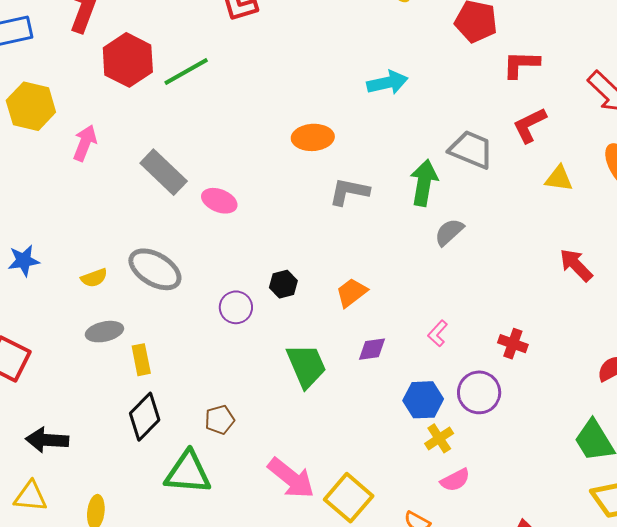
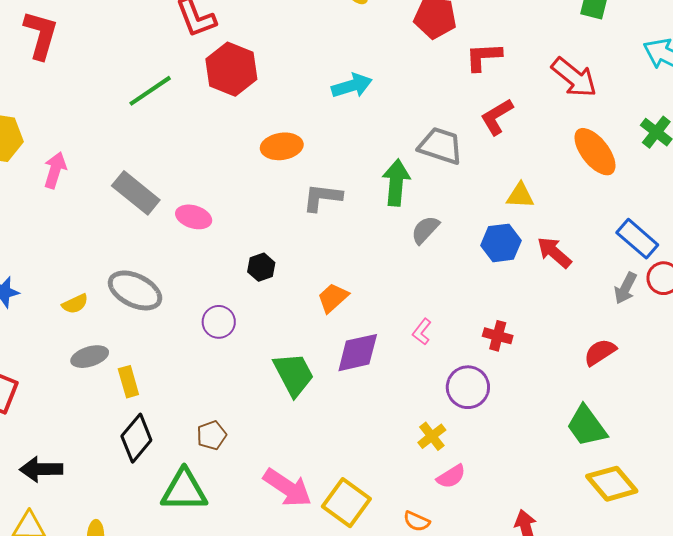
red hexagon: (128, 60) -> (231, 69), moved
yellow triangle: (559, 178) -> (520, 196), moved
black hexagon: (283, 284) -> (261, 267), moved
purple diamond: (372, 349) -> (358, 353), size x1.6
blue hexagon: (423, 400) -> (501, 243), moved

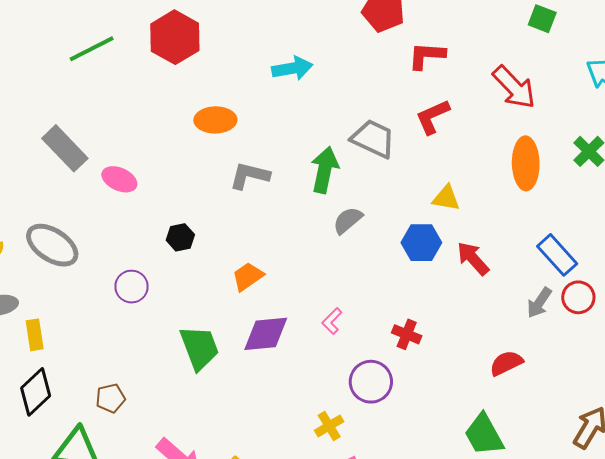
orange ellipse: (595, 152) -> (526, 163), turned 30

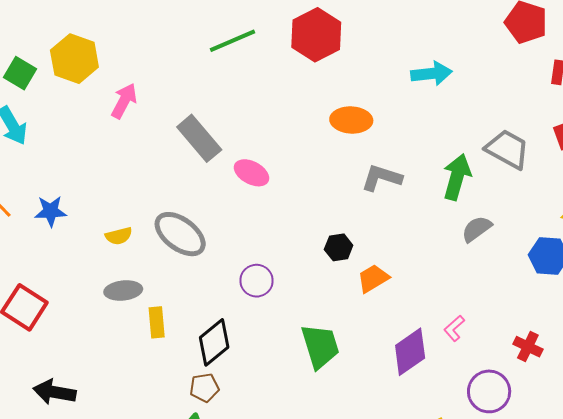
black hexagon: (180, 237) -> (339, 247), moved
purple diamond: (266, 334) -> (410, 352), moved, turned -33
black diamond: (36, 392) -> (214, 342), moved
brown pentagon: (111, 398) -> (204, 388), moved

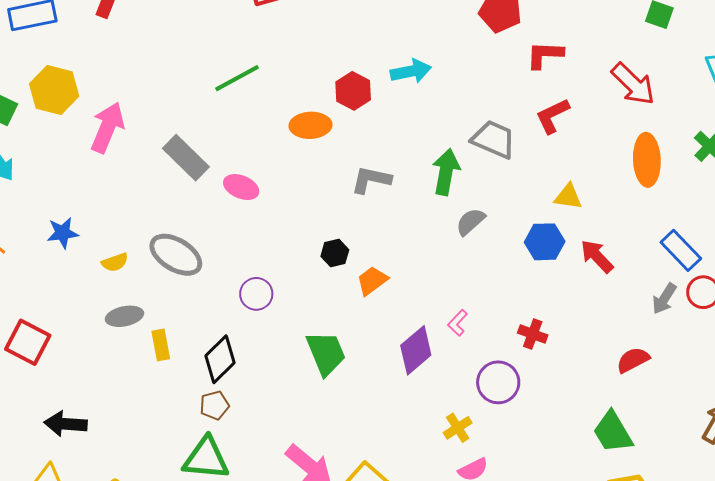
red hexagon: (316, 35) -> (353, 91), moved, size x0.7
green line: (232, 41) -> (237, 78), moved
pink arrow: (124, 101) -> (108, 127), size x1.4
orange ellipse: (351, 120) -> (310, 125), moved
blue star: (51, 211) -> (63, 233), moved

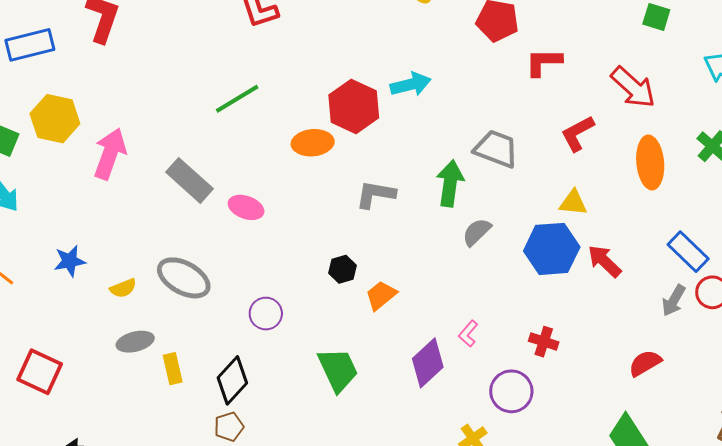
red hexagon: (353, 91) -> (354, 106), size x1.4
red L-shape: (552, 116) -> (578, 133), moved
blue hexagon: (545, 242) -> (552, 249), size x1.4

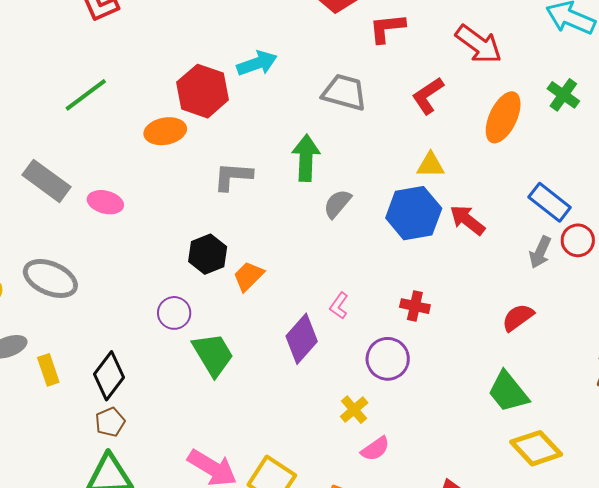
gray trapezoid: (496, 149) -> (344, 92), moved
orange ellipse: (650, 163) -> (503, 117), turned 36
black hexagon: (343, 269) -> (208, 254), size x1.4
purple circle: (266, 314) -> (174, 313), moved

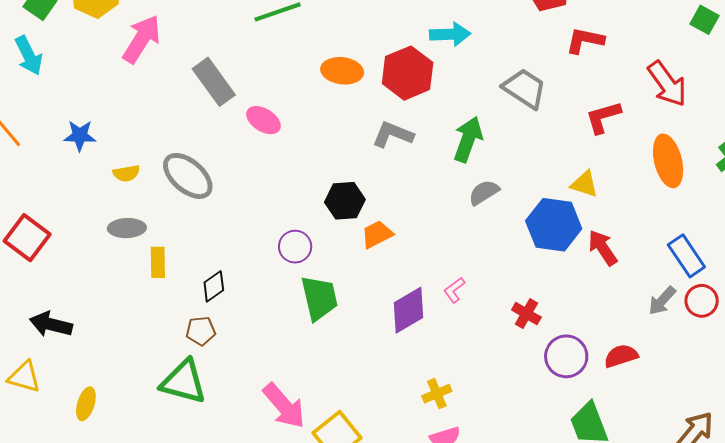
red hexagon: (203, 91) -> (408, 73), moved
orange ellipse: (503, 117) -> (668, 161), turned -57
purple circle: (388, 359) -> (566, 356), moved
black diamond: (109, 376) -> (214, 286), size x0.7

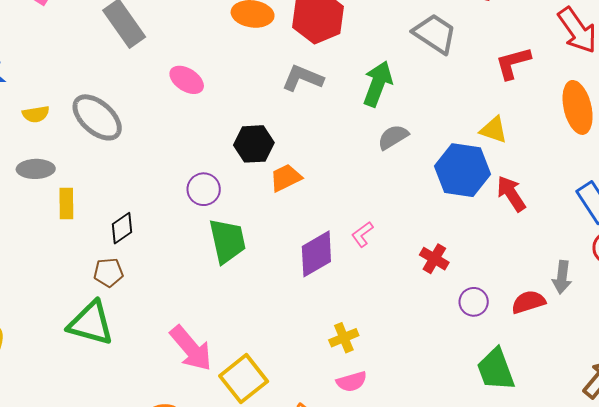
pink ellipse: (263, 120) -> (187, 80), moved
gray arrow: (662, 301) -> (562, 277), moved, turned -36
purple circle: (566, 356) -> (474, 302), size x0.7

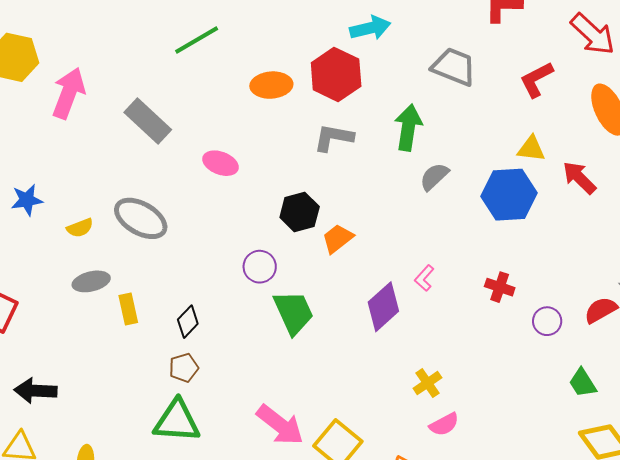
red arrow: (511, 194) -> (579, 178), moved
green trapezoid: (496, 369) -> (583, 383), size x0.7

